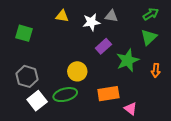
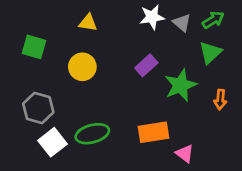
gray triangle: (111, 16) -> (182, 23), moved, turned 32
white star: (91, 22) -> (152, 17), moved
yellow circle: (77, 71) -> (82, 67), moved

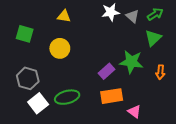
purple rectangle: (146, 65) -> (106, 71), moved
green star: (180, 85) -> (131, 62), turned 30

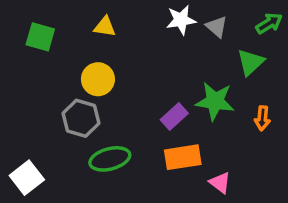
green arrow: (155, 14) -> (269, 23), moved
green square: (25, 34) -> (40, 37), moved
gray hexagon: (28, 78) -> (81, 118), moved
white square: (38, 103) -> (27, 178), moved

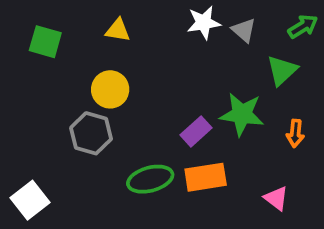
green ellipse: (110, 159) -> (150, 179), moved
pink triangle: (220, 183) -> (276, 198), moved

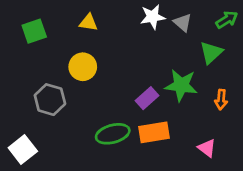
green square: (45, 42) -> (34, 31), turned -35
gray hexagon: (91, 133) -> (50, 100), moved

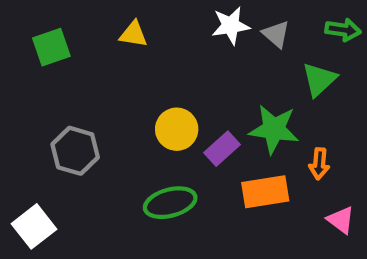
green arrow: (227, 20) -> (343, 30), turned 40
yellow circle: (83, 67) -> (177, 129), moved
orange arrow: (221, 100) -> (319, 164), moved
orange rectangle: (154, 132) -> (265, 192), moved
pink triangle: (207, 148) -> (341, 220), moved

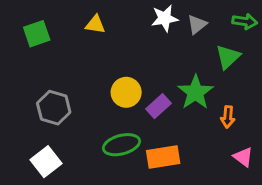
gray triangle: (276, 34) -> (197, 24), turned 40
green star: (274, 129) -> (195, 92), turned 30
orange rectangle: (265, 192) -> (163, 157), moved
white square: (34, 226) -> (46, 162), moved

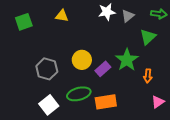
gray hexagon: (54, 108) -> (47, 69), moved
pink triangle: (243, 157) -> (158, 102), turned 48
white square: (46, 162) -> (49, 105), moved

